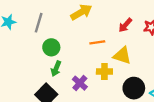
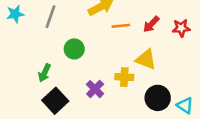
orange line: (97, 42) -> (121, 26), moved
green circle: (51, 47) -> (74, 49), moved
green arrow: (56, 69) -> (44, 73), moved

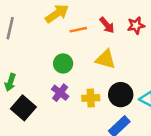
red arrow: (151, 24) -> (107, 25), turned -78
green circle: (74, 49) -> (63, 63), moved
yellow cross: (124, 77) -> (91, 98), moved

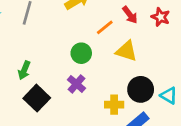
red star: (136, 26) -> (161, 17), turned 30
orange line: (78, 30) -> (105, 27), moved, turned -30
yellow cross: (91, 98) -> (114, 105), moved

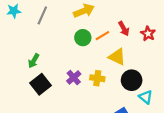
green circle: (81, 53) -> (83, 38), moved
black circle: (141, 89) -> (132, 80), moved
yellow cross: (114, 105) -> (97, 78), moved

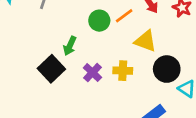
green arrow: (34, 61) -> (70, 46), moved
black square: (40, 84) -> (51, 69), moved

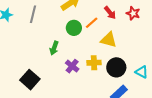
black square: (51, 69) -> (30, 80), moved
black circle: (167, 69) -> (116, 67), moved

